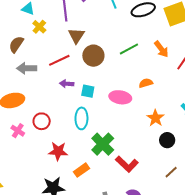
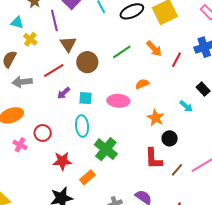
purple arrow: (67, 84) -> (64, 93), turned -40
red L-shape: (127, 164) -> (153, 159), moved, turned 50

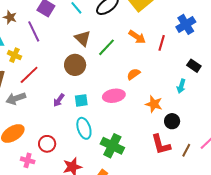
brown triangle: (68, 44) -> (83, 38), moved
red line: (54, 70) -> (29, 75), moved
cyan arrow: (186, 106) -> (181, 86), turned 80

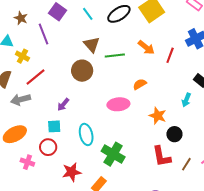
green line: (107, 47) -> (115, 55), turned 36
cyan square: (81, 100) -> (54, 126), moved

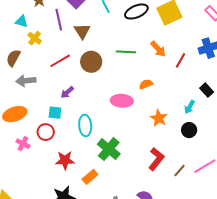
brown triangle: (92, 45) -> (82, 31), moved
red line: (35, 77) -> (60, 61), moved
black circle: (174, 134) -> (189, 130), moved
red L-shape: (162, 156) -> (156, 159), turned -140

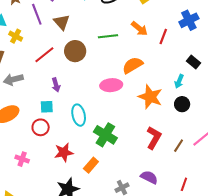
orange semicircle: (146, 84) -> (133, 65), size x1.5
purple arrow: (67, 92) -> (56, 85), turned -56
orange star: (159, 118) -> (150, 97), size x1.4
pink cross: (23, 144) -> (22, 159), moved

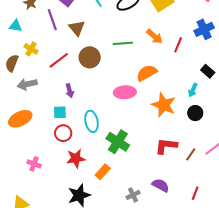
yellow cross: (16, 36) -> (31, 49), moved
red circle: (41, 127) -> (63, 133), moved
red L-shape: (154, 138) -> (166, 146), turned -115

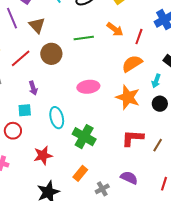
orange semicircle: (147, 73) -> (132, 64), moved
red circle: (63, 133) -> (13, 131), moved
orange rectangle: (103, 172) -> (80, 173), moved

